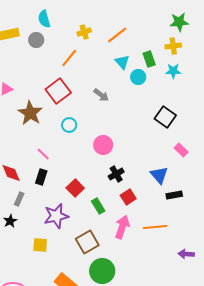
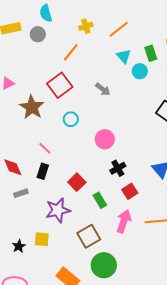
gray rectangle: (19, 199) -> (21, 193), turned 48
black star: (10, 221) -> (19, 246), moved

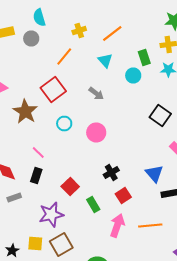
cyan triangle: (124, 56) -> (105, 60), moved
pink circle: (105, 139) -> (96, 132), moved
brown square: (89, 236) -> (61, 244), moved

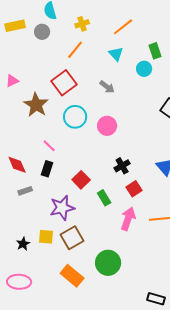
yellow cross: (79, 30) -> (82, 24), moved
cyan circle: (64, 124) -> (75, 117), size x1.5

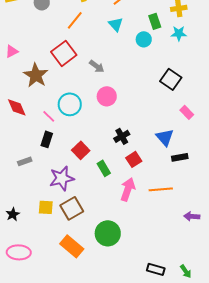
gray arrow: (107, 87) -> (97, 66), moved
cyan circle: (75, 117) -> (70, 104), moved
red diamond: (17, 165) -> (17, 107), moved
black star: (23, 244) -> (13, 214), moved

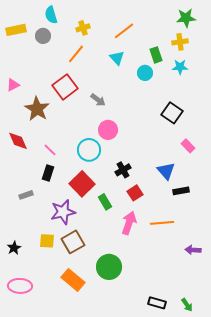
cyan circle: (70, 104) -> (89, 150), moved
red square: (81, 150) -> (82, 184), size x1.4

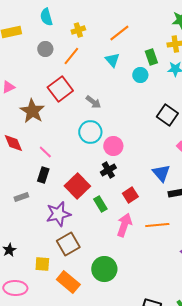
gray circle: (43, 36) -> (45, 49), moved
pink circle: (108, 130) -> (113, 146), moved
cyan circle: (89, 150) -> (90, 132), moved
black cross: (123, 170) -> (108, 170), moved
yellow square: (47, 241) -> (42, 264), moved

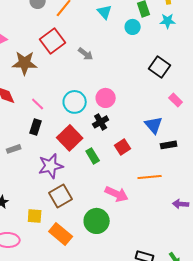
brown star: (32, 111) -> (25, 63), turned -30
cyan circle: (90, 132) -> (75, 102), moved
pink arrow: (124, 225) -> (117, 194), moved, turned 95

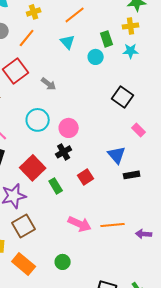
cyan circle: (75, 102) -> (38, 120), moved
orange line: (150, 177) -> (113, 225), moved
green circle: (97, 221) -> (63, 262), moved, size x0.6

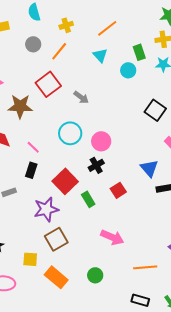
orange line: (113, 225) -> (145, 267), moved

